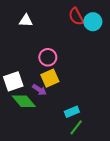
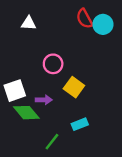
yellow square: (50, 78) -> (74, 87), moved, turned -30
purple arrow: (39, 90) -> (44, 100), turned -32
green line: (76, 127) -> (52, 142), moved

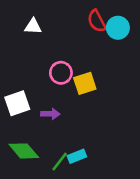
yellow square: (74, 87) -> (85, 83), moved, turned 36
green diamond: (26, 113) -> (24, 151), moved
cyan rectangle: (80, 124) -> (77, 156), moved

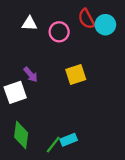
pink circle: (61, 73) -> (59, 32), moved
purple arrow: (50, 114) -> (31, 75), moved, turned 49
green diamond: (24, 151) -> (21, 135), turned 48

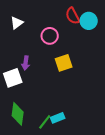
white triangle: (29, 24) -> (17, 23), moved, turned -40
pink circle: (59, 32) -> (50, 36), moved
purple arrow: (31, 75) -> (26, 63), turned 48

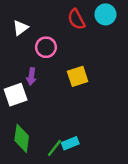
red semicircle: (73, 16) -> (76, 19), moved
cyan circle: (89, 21) -> (105, 14), moved
pink circle: (50, 36) -> (46, 47), moved

